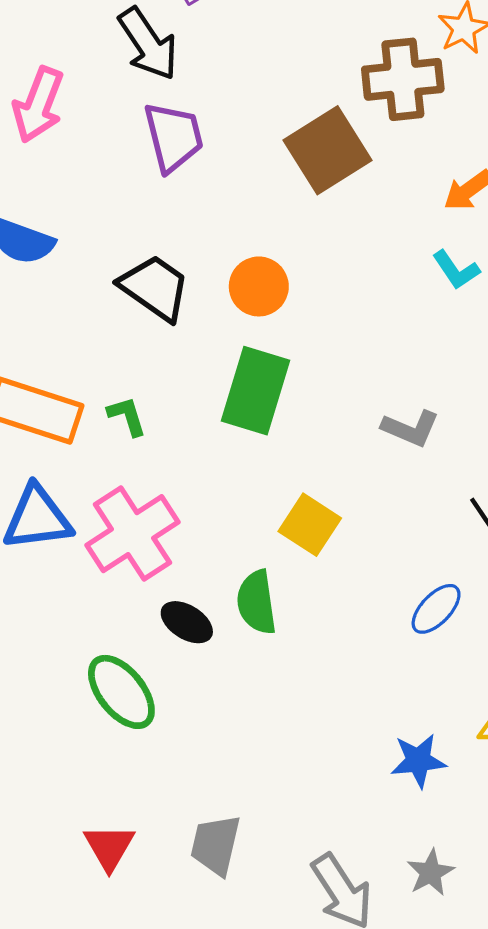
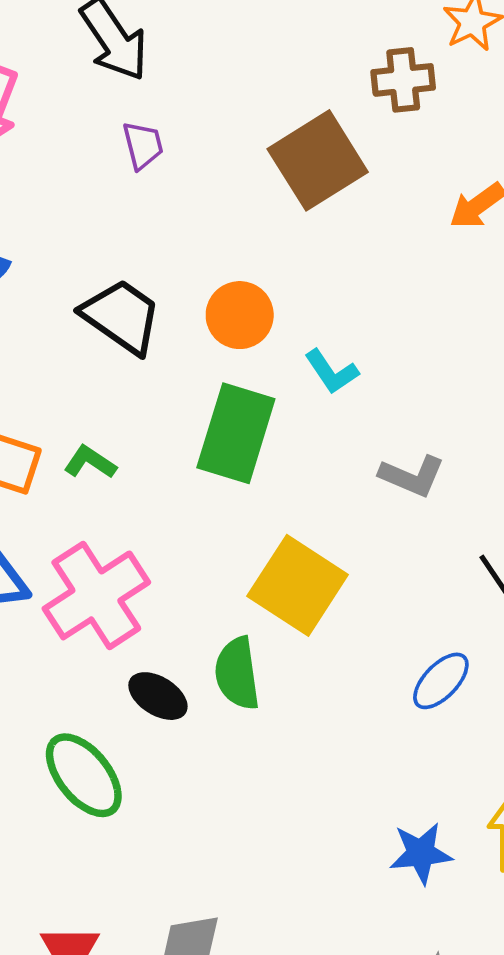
brown cross: (403, 79) -> (403, 80), size x0.7
purple trapezoid: (173, 137) -> (143, 145), size x0.6
cyan L-shape: (456, 270) -> (331, 372), moved
green L-shape: (127, 416) -> (90, 462), turned -39
yellow square: (310, 525) -> (298, 585), size x1.4

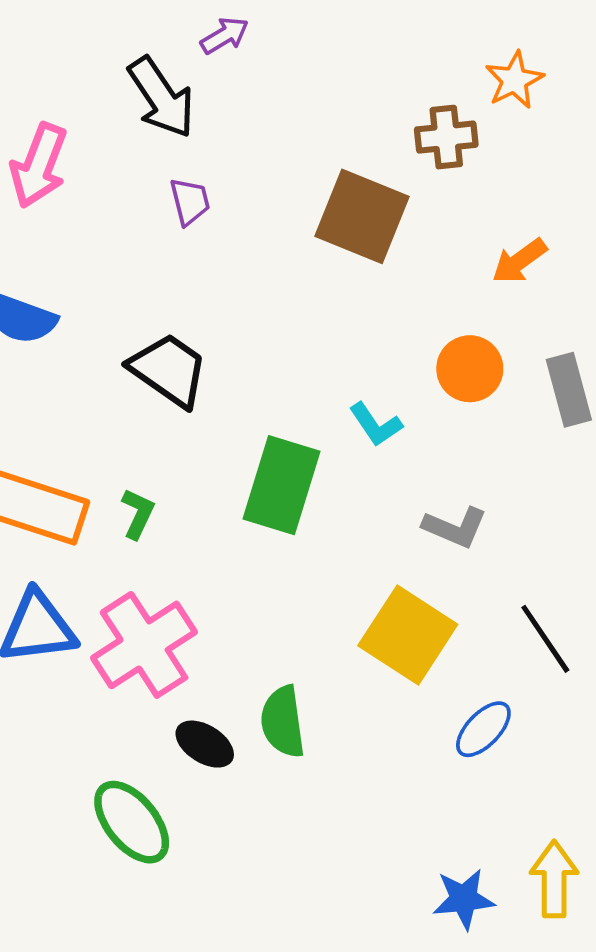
brown square: (318, 160) -> (362, 216), turned -36
orange circle: (240, 315) -> (470, 369), moved
green L-shape: (90, 462) -> (138, 514), turned 81
yellow square: (298, 585) -> (408, 635), moved

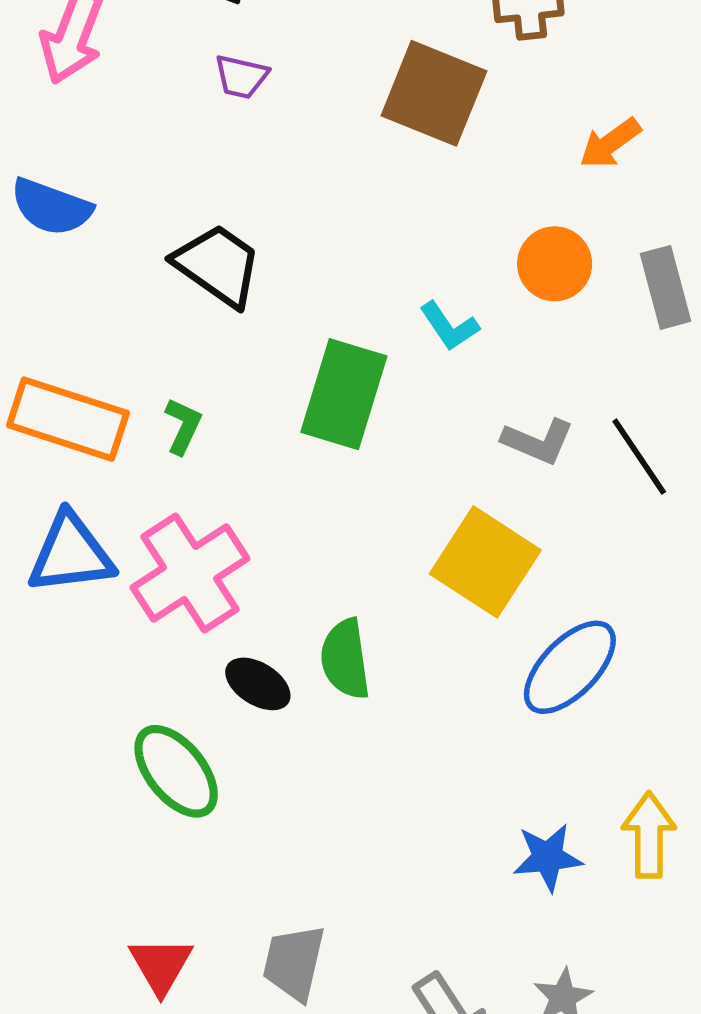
purple trapezoid: (190, 202) -> (241, 77), turned 117
black line: (545, 639) -> (639, 457), moved
blue ellipse: (483, 729) -> (570, 667), size x1.5

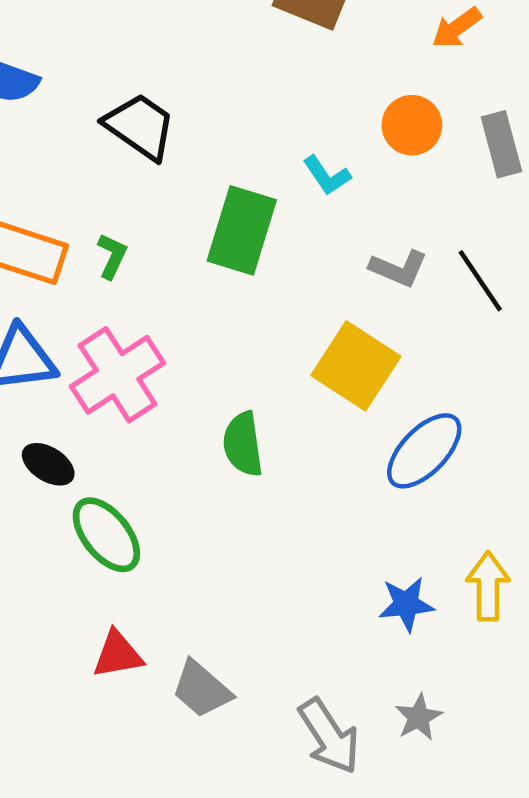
black ellipse: (258, 684) -> (48, 464), moved
gray trapezoid: (294, 963) -> (202, 689), turned -62
red triangle: (161, 965) -> (118, 655), moved, turned 50

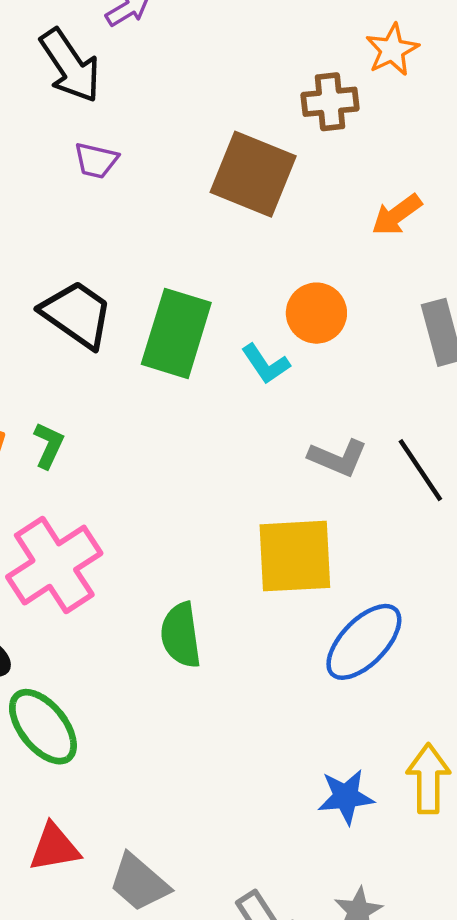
orange circle: (412, 125) -> (316, 313), moved
green rectangle: (242, 230) -> (176, 333), moved
yellow square: (356, 366) -> (295, 556), turned -36

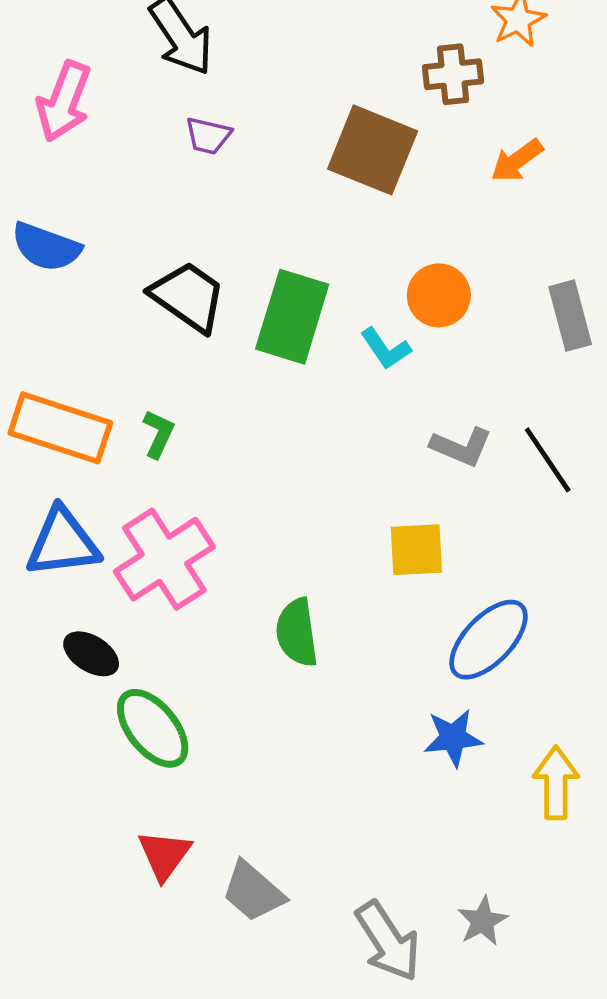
orange arrow: (397, 215) -> (517, 161), moved
yellow square: (295, 556) -> (416, 550), size x0.7
blue star: (346, 797) -> (453, 738), moved
red triangle: (54, 848) -> (164, 855), turned -44

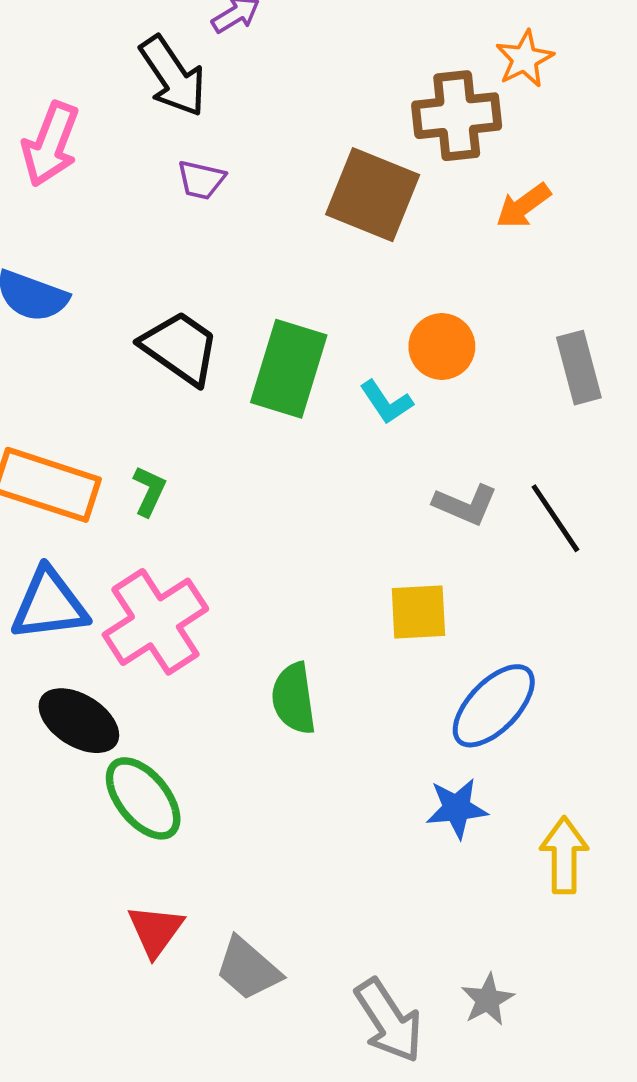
brown cross: (453, 74) -> (457, 116), size x1.4
black ellipse: (91, 654) -> (79, 721), size x1.4

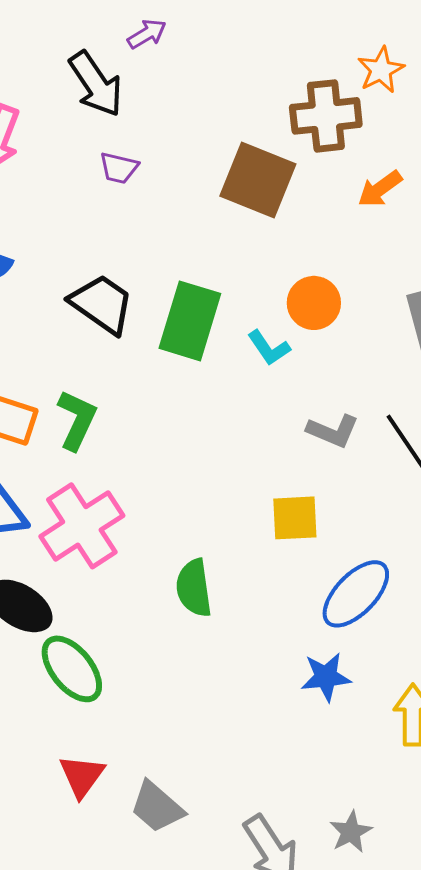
green L-shape: (149, 491) -> (77, 420), size x1.5

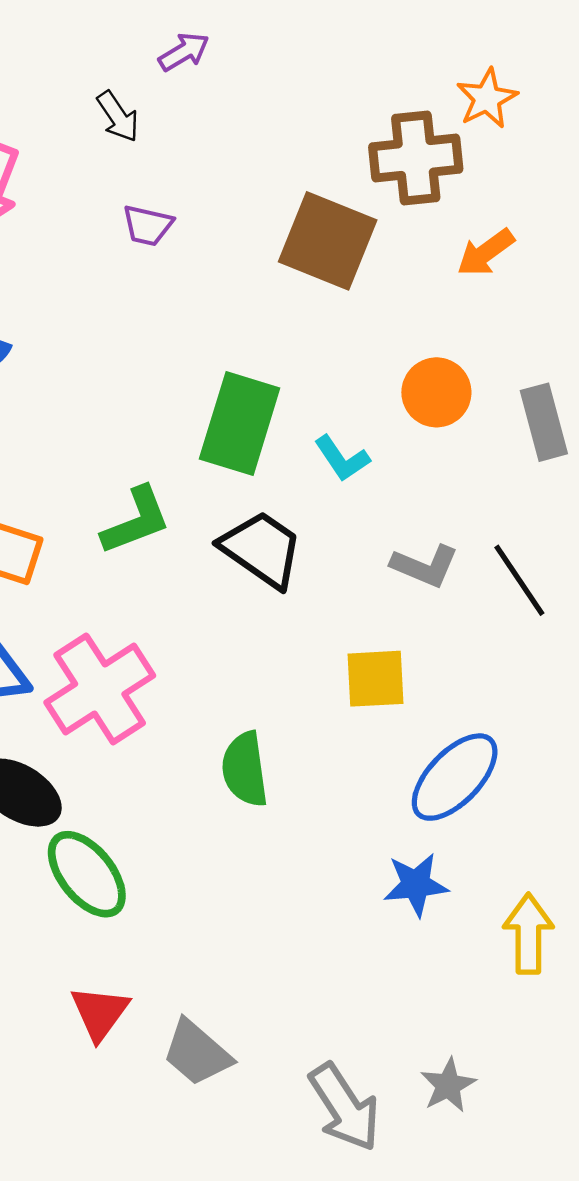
black arrow: (96, 84) -> (118, 117), size x0.6
orange circle: (314, 303) -> (436, 392), moved
black trapezoid: (102, 304) -> (262, 549), moved
green L-shape: (77, 420) -> (136, 521), moved, turned 44

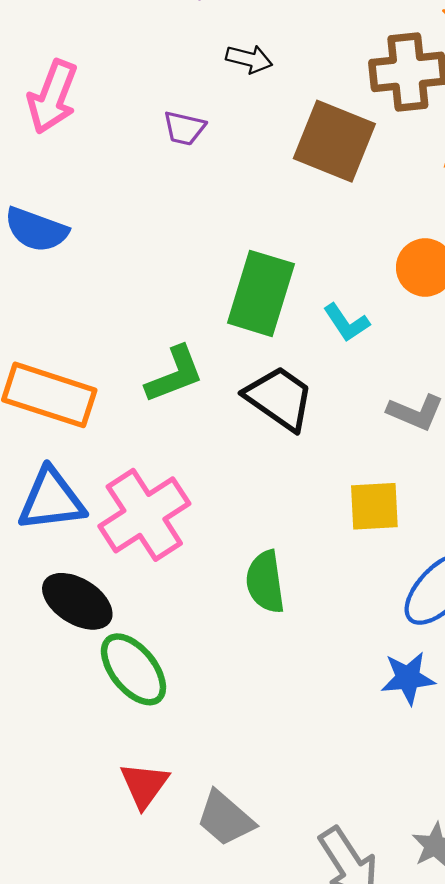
black arrow: (118, 117) -> (249, 59), moved, turned -42

